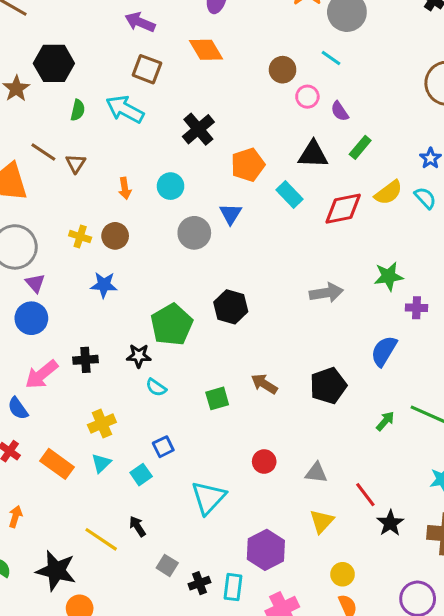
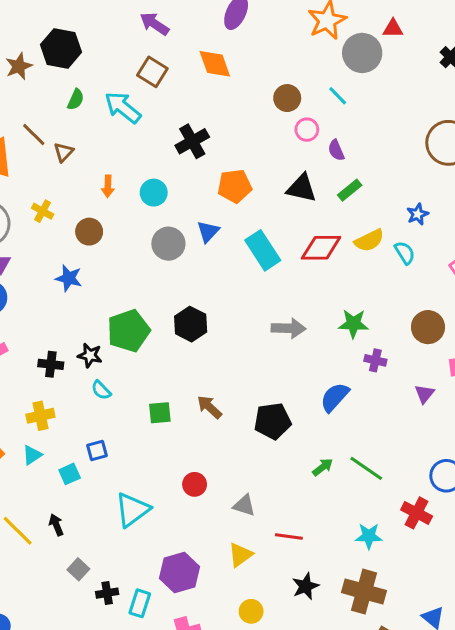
cyan rectangle: (289, 194) -> (263, 250), moved, size x1.4
yellow cross: (80, 237) -> (43, 211), moved
black cross: (85, 360) -> (51, 364), moved
red line: (365, 495) -> (289, 536), turned -56
black star: (390, 523) -> (305, 586), moved

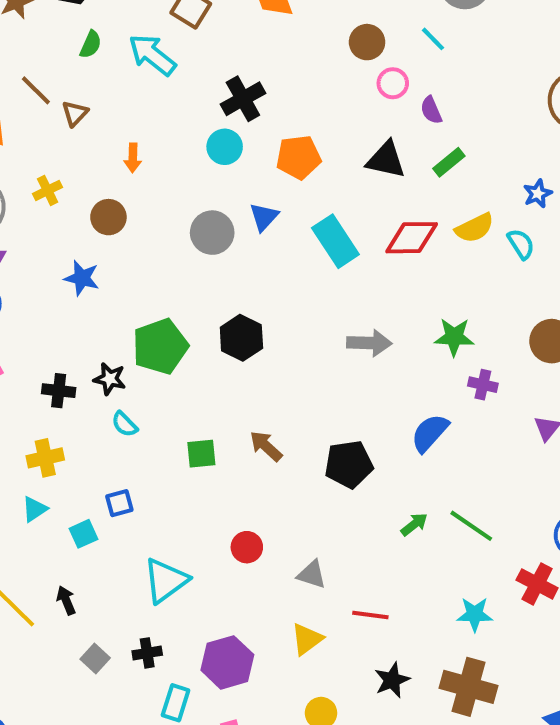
cyan circle: (154, 193) -> (225, 147), moved
yellow cross: (43, 211) -> (48, 190), turned 35
black cross: (107, 593) -> (147, 653), moved

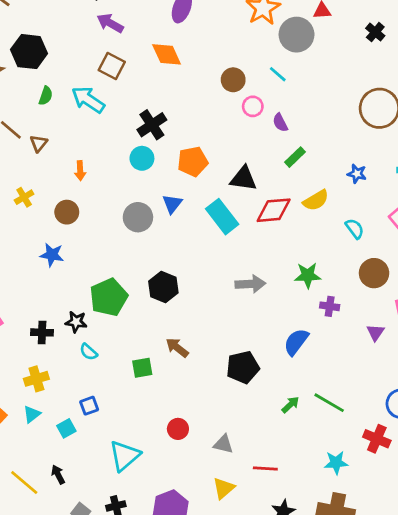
black triangle: (386, 160) -> (243, 179), moved
blue star: (538, 194) -> (357, 174), turned -30
cyan semicircle: (521, 244) -> (355, 229), moved
brown arrow: (266, 446) -> (177, 348), moved

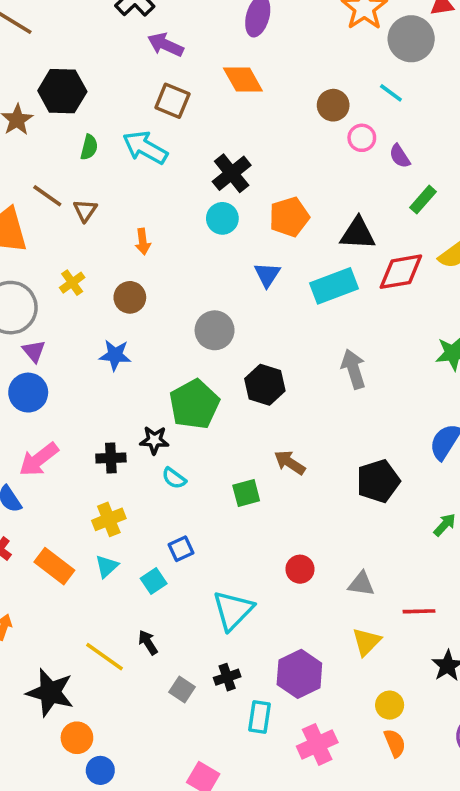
gray circle: (138, 217) -> (215, 330), moved
cyan rectangle: (222, 217) -> (334, 286), turned -68
gray arrow: (250, 284) -> (353, 369), moved, turned -100

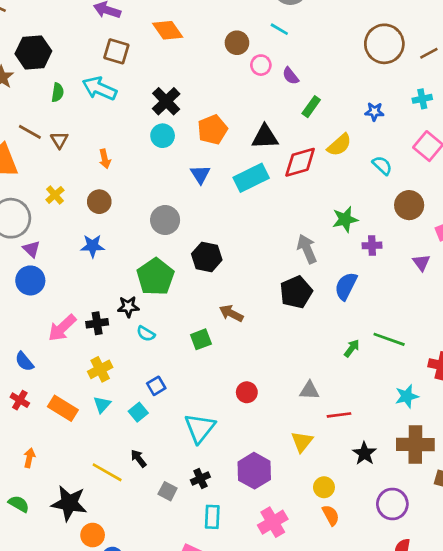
gray arrow: (353, 369) -> (307, 249), moved
pink arrow: (39, 459) -> (62, 328), moved
black pentagon: (378, 481) -> (296, 292), moved
gray triangle: (361, 584) -> (309, 390), moved
cyan rectangle: (259, 717) -> (212, 517), moved

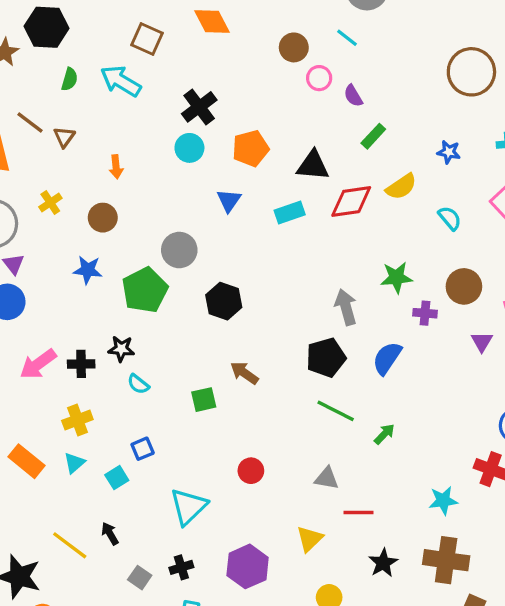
cyan rectangle: (251, 178) -> (290, 213), size x0.7
brown circle: (409, 205) -> (464, 286), moved
green pentagon: (155, 277) -> (145, 290), moved
green line: (389, 339) -> (336, 411), moved

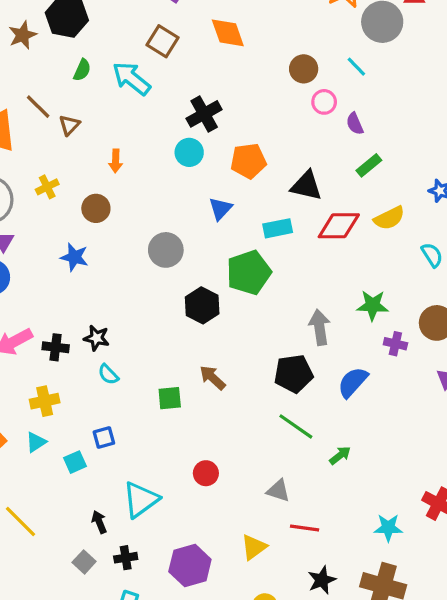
green pentagon: (145, 290) -> (249, 272), moved
black arrow: (110, 534) -> (99, 522), moved

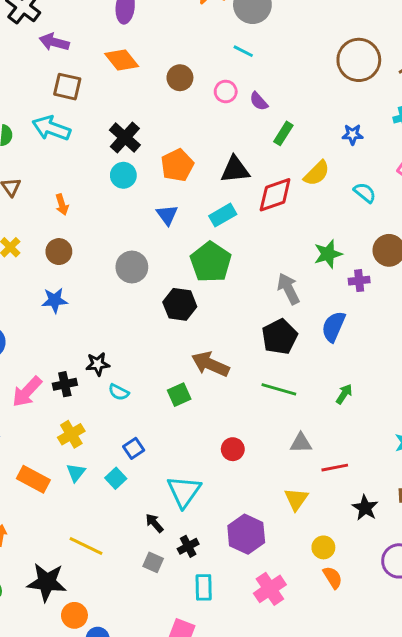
brown circle: (304, 69) -> (180, 78), moved
brown arrow: (213, 378) -> (210, 364), size x1.4
green line: (296, 426) -> (279, 389), moved

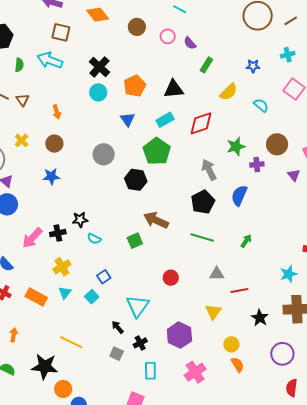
red diamond: (275, 195) -> (201, 123), moved

